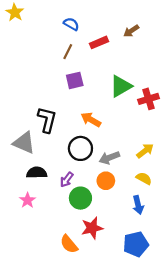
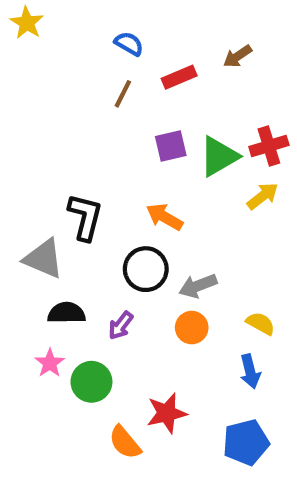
purple square: (75, 80) -> (171, 146), moved
red cross: (148, 99) -> (269, 146), moved
yellow arrow: (145, 151) -> (263, 196), moved
green circle: (80, 198) -> (91, 382), moved

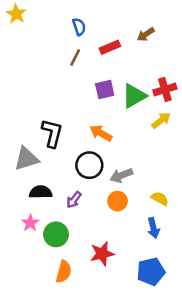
blue semicircle: (129, 44) -> (79, 27), turned 42
gray triangle: (43, 259) -> (26, 159), turned -40
orange semicircle: (125, 442) -> (64, 272), moved, turned -125

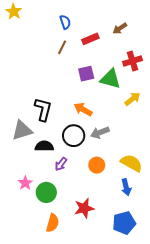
red cross: (165, 90) -> (133, 61), moved
green triangle: (134, 96) -> (110, 79), turned 45
gray arrow: (121, 175) -> (100, 133), moved
black semicircle: (41, 192) -> (44, 146), moved
yellow semicircle: (160, 198) -> (131, 163), size x1.5

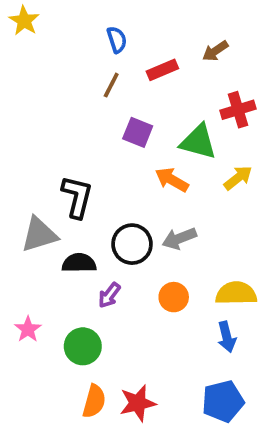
purple square: (86, 74) -> (138, 132), moved, turned 35
orange arrow: (83, 109) -> (172, 180), moved
yellow semicircle: (131, 163) -> (236, 293), turned -30
pink star: (25, 183) -> (28, 329), moved
red star: (84, 208) -> (138, 403), moved

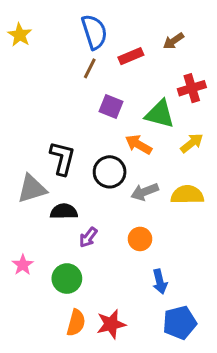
yellow star: (24, 21) -> (20, 35), moved
blue semicircle: (117, 40) -> (94, 32), size x1.6
black circle: (132, 244) -> (110, 172), moved
yellow semicircle: (236, 293) -> (187, 195), moved
blue arrow: (227, 337) -> (160, 282), moved

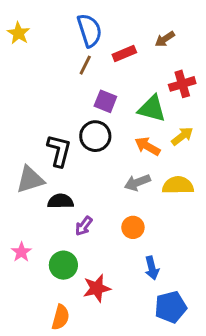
orange arrow: (138, 145) -> (147, 146), moved
black circle: (110, 172) -> (95, 136), moved
orange semicircle: (76, 323) -> (61, 317), moved
red star: (111, 324) -> (97, 288), moved

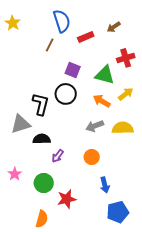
brown line: (85, 65) -> (50, 45), moved

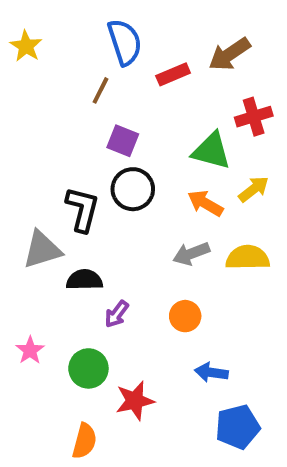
brown arrow: (114, 27) -> (229, 54), size x1.5
purple square: (73, 70) -> (123, 141), moved
blue arrow: (105, 185) -> (211, 372), turned 112

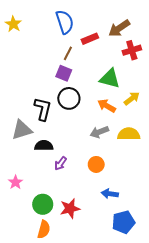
brown line: (101, 90) -> (68, 53), moved
red cross: (254, 117) -> (132, 50), moved
green circle: (88, 368) -> (43, 204), moved

